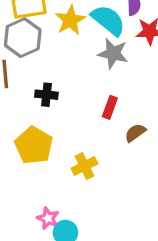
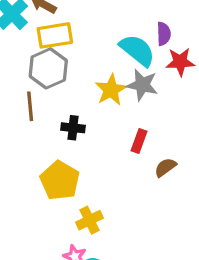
yellow star: (70, 20) -> (111, 90), moved
yellow cross: (85, 166) -> (89, 220), moved

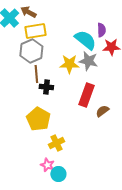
yellow star: (111, 90) -> (69, 64), turned 30
brown line: (30, 106) -> (36, 74), moved
red rectangle: (139, 141) -> (86, 95), size x1.6

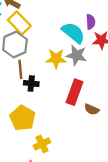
yellow rectangle: (35, 31) -> (19, 23), turned 55
brown semicircle: (102, 111) -> (92, 109), turned -120

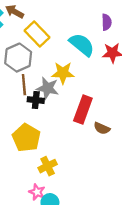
purple semicircle: (91, 22) -> (107, 22), moved
yellow rectangle: (19, 23) -> (37, 34), moved
gray star: (77, 55) -> (48, 88), moved

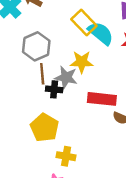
yellow rectangle: (37, 34) -> (84, 22), moved
red rectangle: (83, 109) -> (102, 99), turned 76
yellow cross: (48, 166) -> (66, 156), turned 36

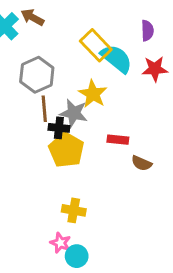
yellow star: (82, 62) -> (93, 94), turned 30
red rectangle: (102, 99) -> (118, 140), size x0.6
yellow pentagon: (45, 128) -> (66, 150), moved

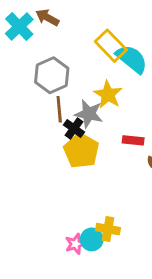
black cross: (59, 128) -> (74, 128), turned 30
yellow cross: (74, 210) -> (108, 229), moved
pink star: (60, 243) -> (75, 244), turned 30
cyan circle: (77, 256) -> (92, 239), moved

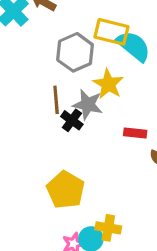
yellow rectangle: (111, 46) -> (111, 32), turned -32
gray hexagon: (52, 75) -> (75, 52), moved
yellow pentagon: (81, 151) -> (66, 190), moved

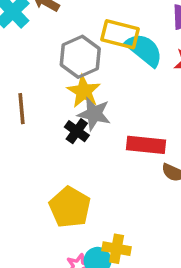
yellow star: (108, 84) -> (84, 91), moved
brown line: (56, 100) -> (21, 109), moved
red rectangle: (135, 133) -> (146, 145), size x1.5

